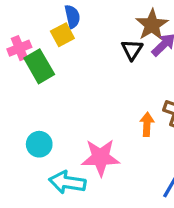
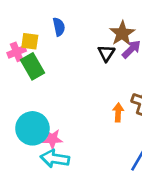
yellow square: (62, 35) -> (30, 41), moved, turned 36
cyan circle: (39, 144) -> (32, 128), size x1.6
pink star: (101, 157) -> (52, 139), moved, size x0.7

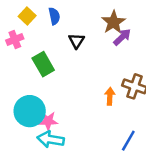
yellow square: (30, 41) -> (27, 16), moved, turned 35
black triangle: (106, 53) -> (76, 41), moved
green rectangle: (32, 66) -> (43, 64), moved

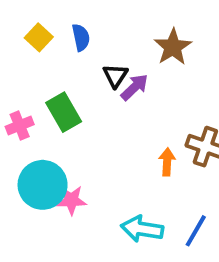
purple arrow: (122, 37) -> (134, 87), moved
pink cross: (15, 40) -> (20, 125), moved
cyan arrow: (51, 139) -> (142, 229), moved

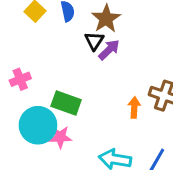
brown star: (173, 47) -> (106, 19), moved
green rectangle: (64, 112) -> (66, 103), moved, turned -40

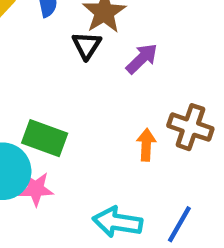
purple arrow: (109, 50) -> (142, 59), moved

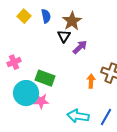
purple arrow: (142, 59) -> (80, 47), moved

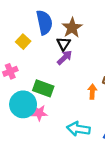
yellow square: (24, 16) -> (23, 42), moved
blue semicircle: (46, 16) -> (44, 22), size x1.6
purple arrow: (80, 47) -> (65, 58), moved

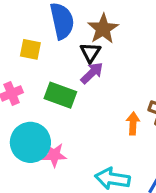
yellow square: (23, 42) -> (30, 49), turned -32
green rectangle: (43, 88) -> (60, 95), moved

